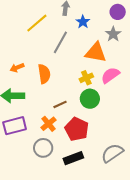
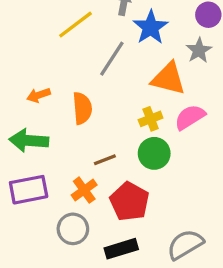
blue star: (83, 22) -> (151, 27), size x1.5

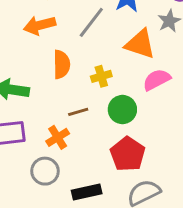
orange arrow: (39, 95) -> (40, 25), moved, size x1.5
yellow cross: (151, 119) -> (101, 76), moved
red pentagon: (130, 202) -> (128, 154), moved

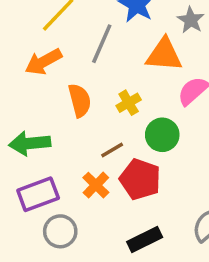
red pentagon: (128, 154) -> (140, 179), moved
gray circle: (45, 171) -> (60, 231), moved

